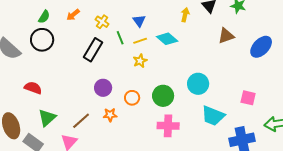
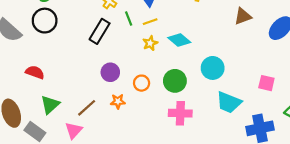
cyan diamond: (167, 39) -> (179, 40), moved

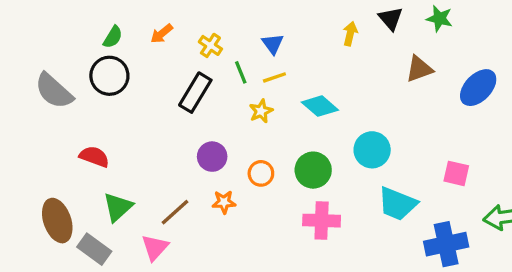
yellow star: (150, 43) -> (261, 111), moved

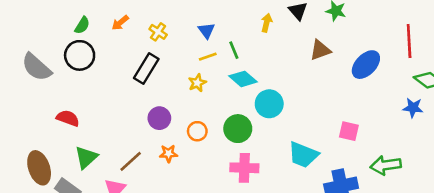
green line: (241, 72) -> (234, 50), moved
cyan circle: (372, 150) -> (269, 104), moved

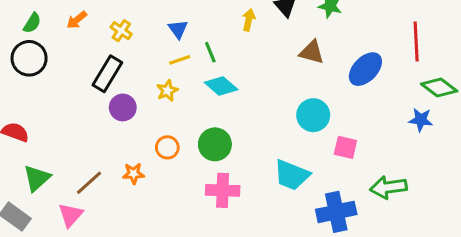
brown triangle: (320, 50) -> (312, 52), turned 35
cyan circle: (269, 104) -> (313, 115), moved
purple circle: (159, 118) -> (123, 107), moved

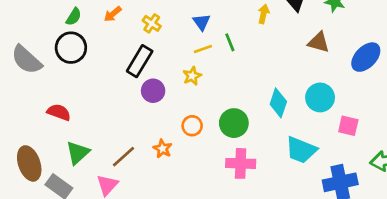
cyan diamond: (221, 86) -> (278, 103), moved, turned 68
orange star: (134, 174) -> (163, 149), turned 30

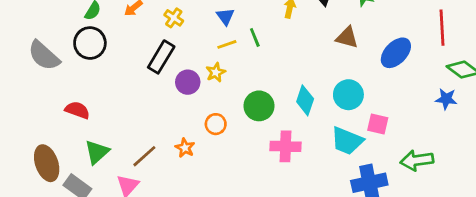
purple circle: (153, 91) -> (188, 82), moved
green circle: (234, 123) -> (259, 106), moved
cyan trapezoid: (301, 150) -> (347, 141), moved
pink cross: (241, 163) -> (286, 146), moved

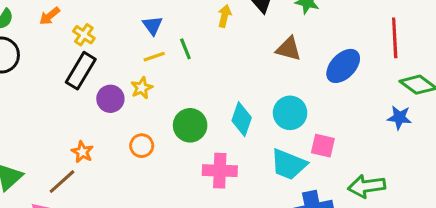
yellow cross: (174, 18) -> (84, 35), moved
orange star: (185, 148) -> (82, 152), moved

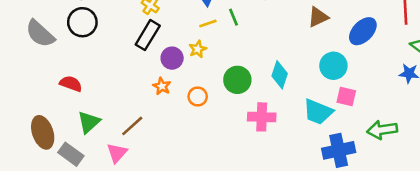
brown triangle: (288, 49) -> (318, 17), turned -40
cyan circle: (290, 113) -> (333, 66), moved
orange star: (82, 152) -> (162, 86), moved

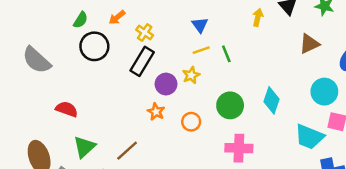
green line: (234, 17) -> (226, 54), moved
black circle: (82, 22) -> (94, 46), moved
pink cross: (262, 117) -> (239, 148), moved

